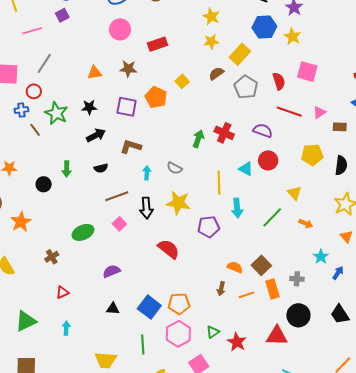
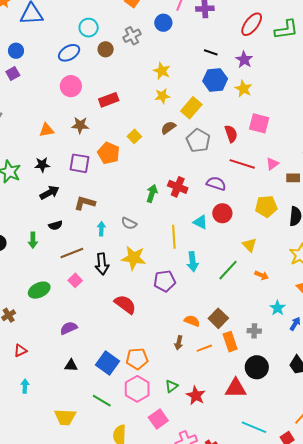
green arrow: (67, 169) -> (33, 240), moved
green line: (143, 345) -> (102, 401), turned -54

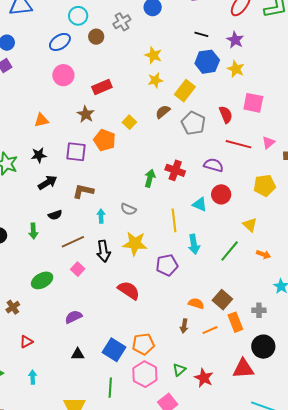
brown star: (80, 125) -> (86, 114), moved, turned 30
green line: (102, 401) -> (110, 388), turned 66

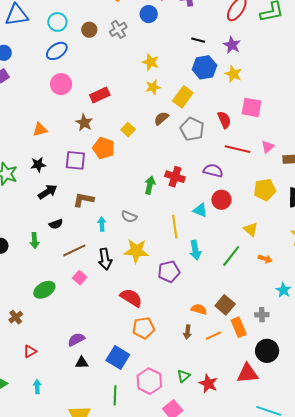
cyan circle: (78, 16) -> (57, 22), moved
brown circle: (96, 37) -> (89, 30), moved
purple semicircle: (73, 317) -> (76, 339), moved
orange pentagon: (143, 344) -> (144, 328), moved

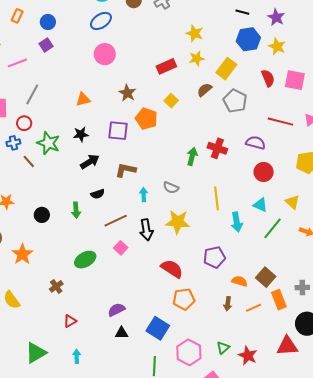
red rectangle: (100, 95) -> (166, 66), moved
red semicircle: (224, 120) -> (268, 78), moved
cyan triangle: (200, 210) -> (260, 205), moved
purple pentagon: (169, 272) -> (214, 257), moved

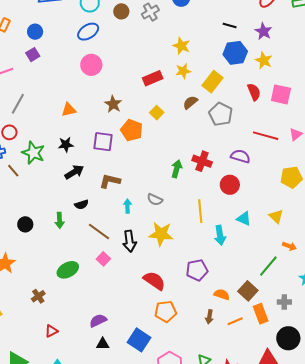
red circle: (264, 172) -> (230, 185), moved
brown line: (116, 221) -> (99, 232), turned 60
green line: (272, 228) -> (268, 266), moved

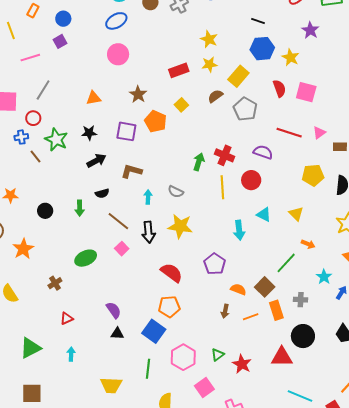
purple star: (263, 31) -> (310, 30), moved
yellow line: (200, 211) -> (222, 187), moved
purple pentagon: (197, 270) -> (215, 264), turned -30
orange pentagon: (166, 311) -> (169, 307), moved
purple semicircle: (98, 321) -> (114, 310), turned 78

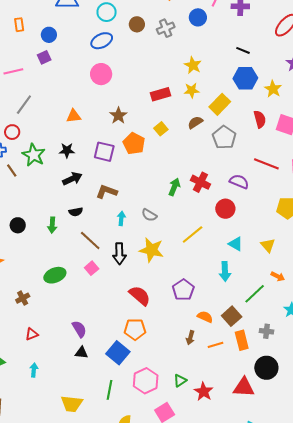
orange rectangle: (33, 11) -> (19, 25), turned -40
yellow line: (222, 187) -> (193, 235), moved, turned 50
cyan arrow: (239, 230) -> (225, 271), moved

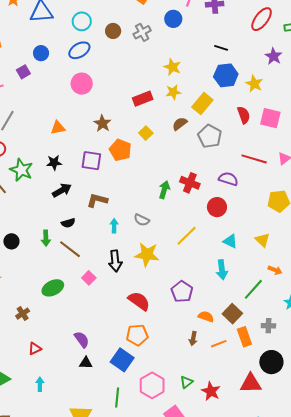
blue circle: (49, 35) -> (41, 53), moved
brown line: (90, 241) -> (70, 249), moved

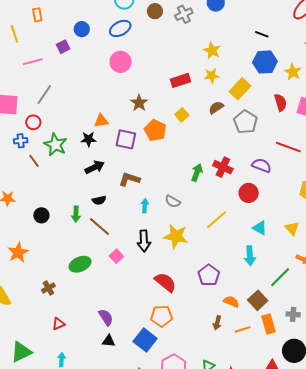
orange triangle: (58, 128) -> (101, 121), moved

